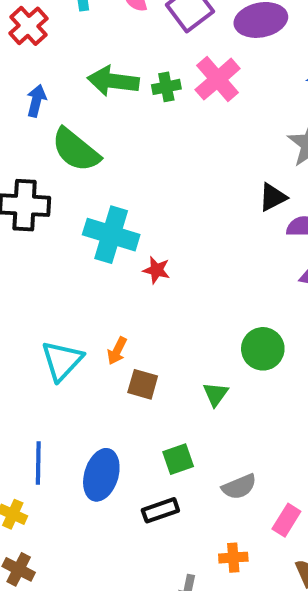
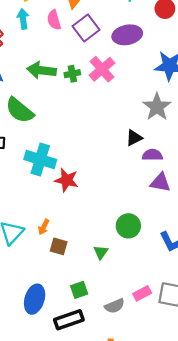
red star: (156, 270) -> (67, 180), size x1.5
black rectangle: (160, 510) -> (69, 320), size x1.4
pink rectangle: (286, 520) -> (142, 293), moved, turned 30

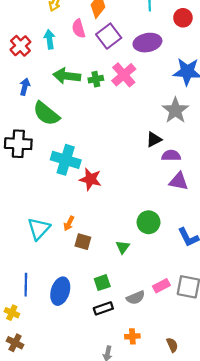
cyan arrow: (23, 19) -> (50, 39), moved
black rectangle: (69, 320) -> (103, 308), moved, size x0.7

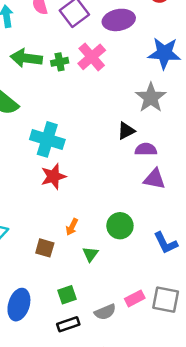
cyan cross: (66, 160) -> (47, 139), moved
red star: (90, 179) -> (53, 176), turned -30
orange arrow: (69, 223) -> (72, 227), moved

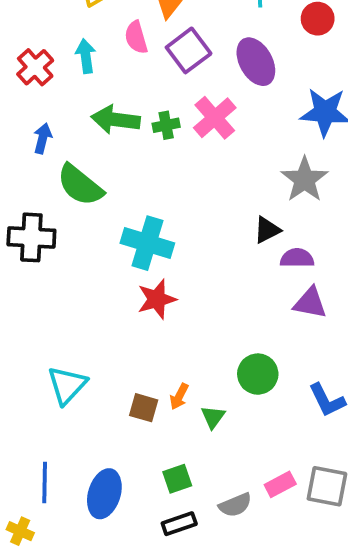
purple ellipse: (119, 20) -> (256, 62), turned 72
orange arrow: (72, 227) -> (179, 396), moved

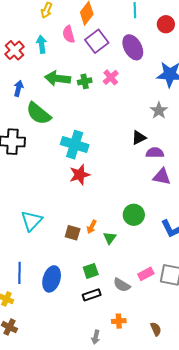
pink cross: (215, 118) -> (111, 77), size x0.7
gray star: (305, 179) -> (159, 110), size x0.7
gray semicircle: (235, 505) -> (122, 285), turned 54

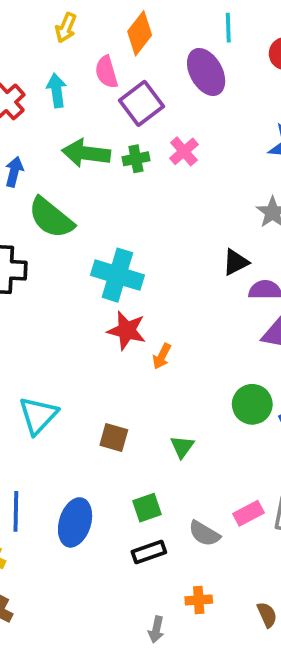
purple square: (97, 41) -> (141, 103), moved
purple ellipse: (133, 47) -> (206, 72), moved
red star: (80, 175) -> (127, 330), turned 30
green circle: (134, 215) -> (252, 404), moved
orange arrow: (92, 227) -> (162, 356), moved

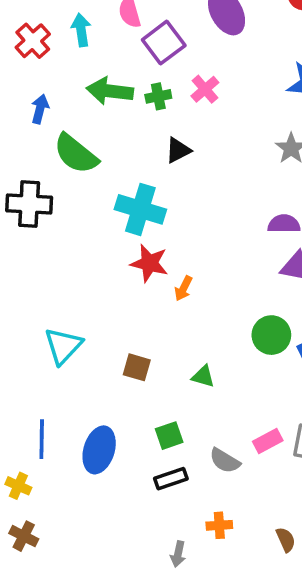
black triangle: (236, 262) -> (178, 150), moved
green triangle: (182, 447) -> (203, 376), turned -50

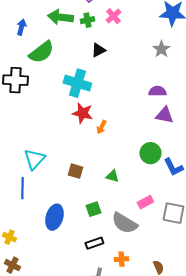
green semicircle: (76, 154) -> (41, 52), turned -76
blue line: (42, 439) -> (22, 188), moved
pink rectangle: (268, 441) -> (145, 202), moved
gray semicircle: (225, 461) -> (124, 223), size x1.5
black rectangle: (171, 479) -> (94, 243), moved

